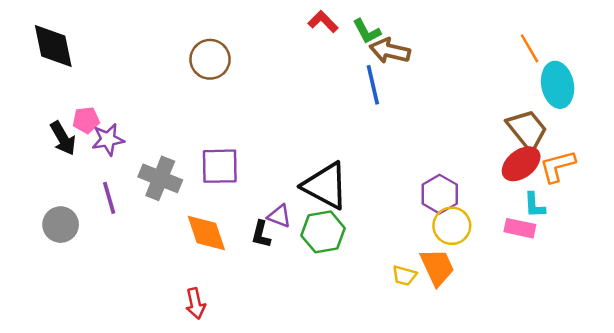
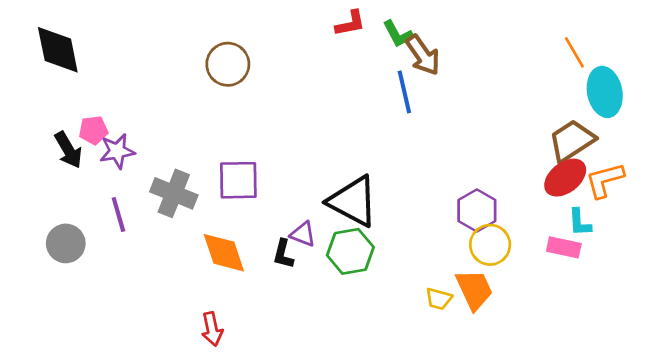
red L-shape: (323, 22) -> (350, 23), turned 124
brown arrow: (390, 51) -> (423, 55), turned -138
brown trapezoid: (527, 130) -> (572, 141), turned -84

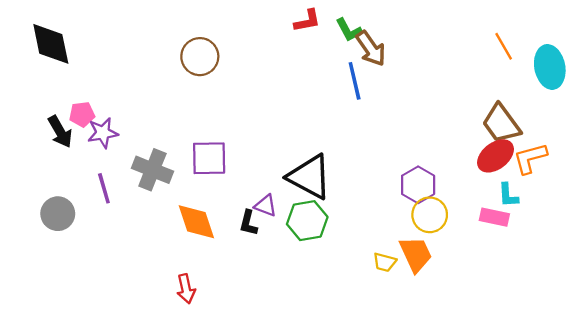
cyan ellipse: (605, 92) -> (550, 67), moved
brown trapezoid: (572, 141) -> (501, 124), turned -93

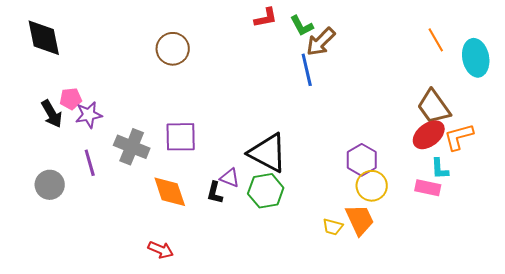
brown arrow: (371, 49) -> (321, 42), turned 80
red arrow: (186, 289) -> (161, 250), turned -55

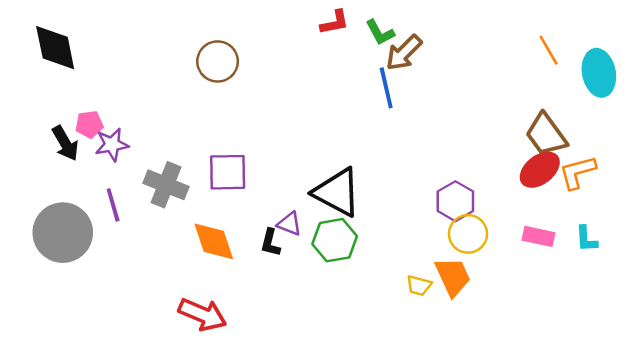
cyan L-shape: (440, 169) -> (586, 239), moved
gray circle: (50, 185) -> (63, 233), size x1.6
red arrow: (161, 250) -> (202, 314), size x1.5

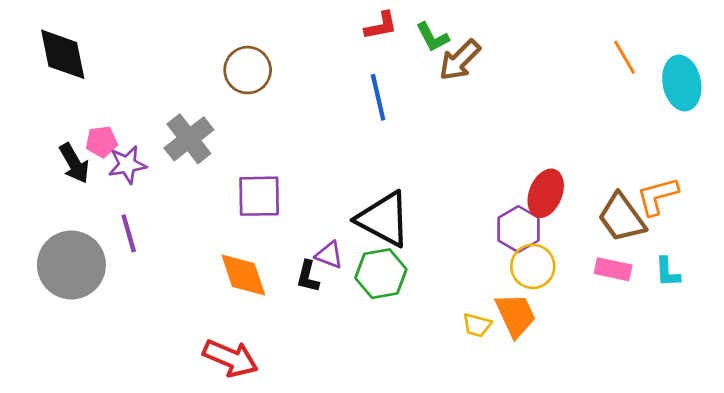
blue line: (386, 88) -> (378, 97), moved
brown trapezoid: (546, 134) -> (622, 218), moved
red ellipse: (540, 170) -> (546, 193), moved, turned -30
gray cross: (166, 185) -> (189, 139), moved, turned 30

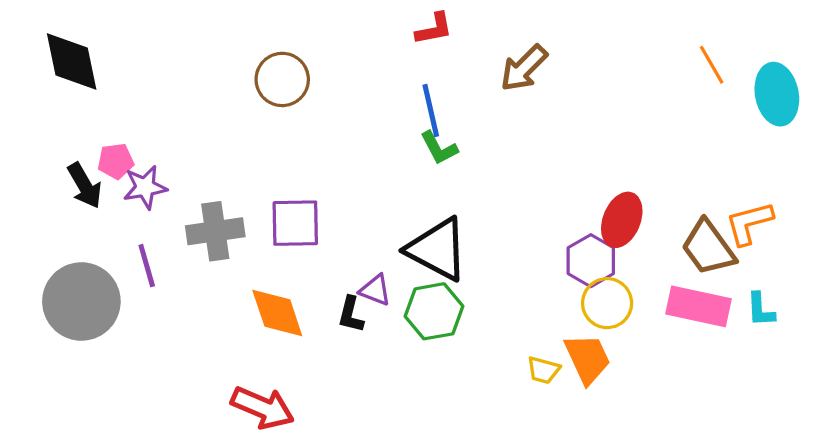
green L-shape: (432, 37) -> (439, 148), moved
gray cross: (189, 139) -> (215, 231), moved, turned 30
pink rectangle: (613, 269) -> (698, 306), size x1.5

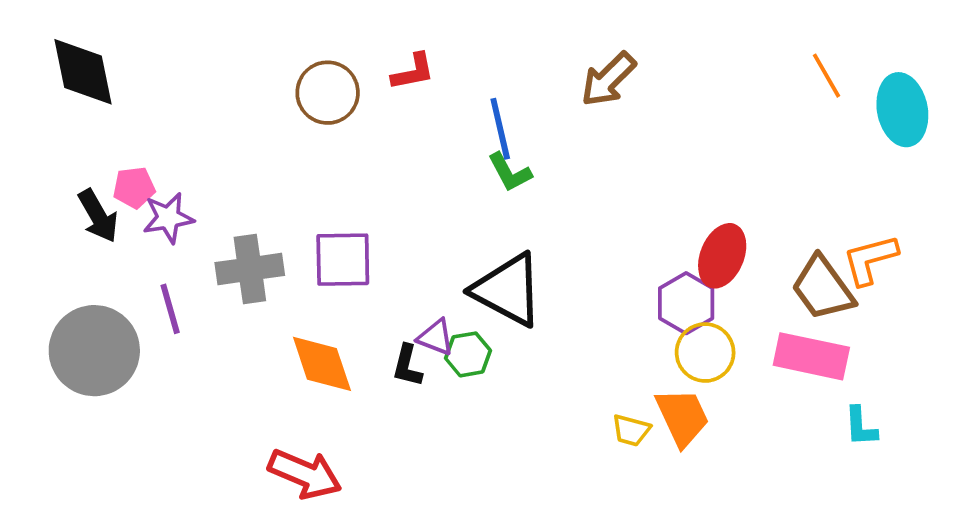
red L-shape: (434, 29) -> (413, 72), moved
cyan L-shape: (761, 310) -> (861, 426), moved
green hexagon: (434, 311) -> (468, 354), moved, size x0.7

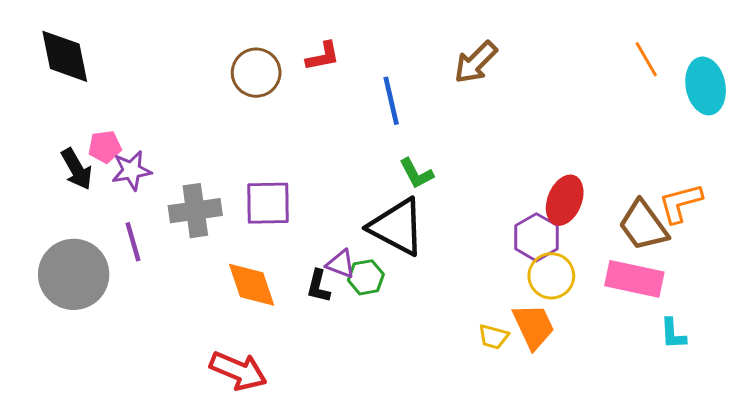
green L-shape: (510, 172) -> (416, 173), moved

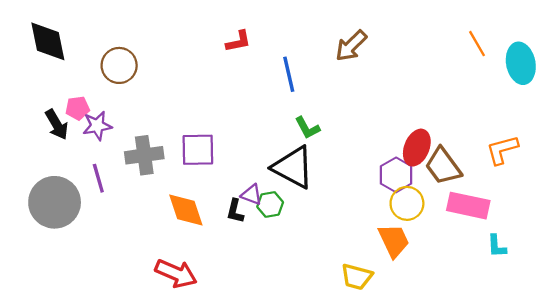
brown circle: (256, 73) -> (119, 65), moved
brown trapezoid: (643, 225) -> (443, 166), moved
yellow trapezoid: (493, 337) -> (357, 277), moved, size x1.4

